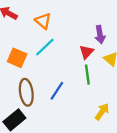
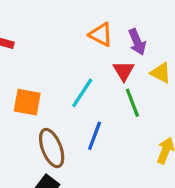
orange triangle: (43, 21) -> (101, 35), moved
cyan line: (45, 47) -> (82, 93), moved

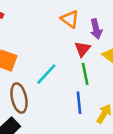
cyan line: (82, 93) -> (46, 74), moved
blue line: (95, 136) -> (79, 103), moved, turned -35

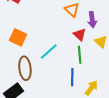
red triangle: (82, 49) -> (80, 35), turned -32

